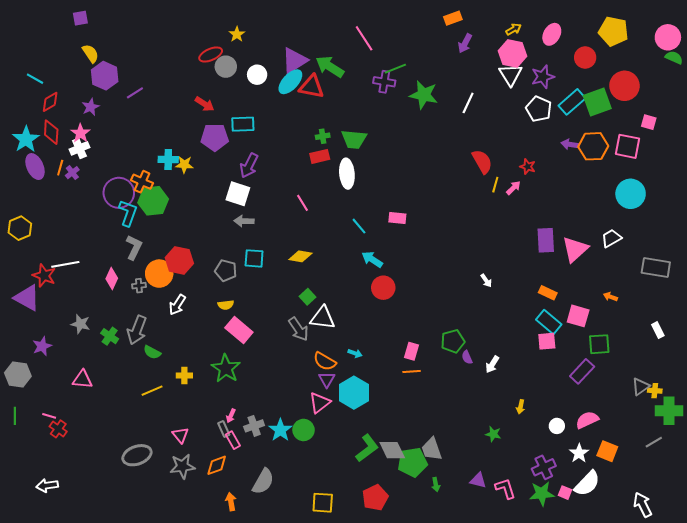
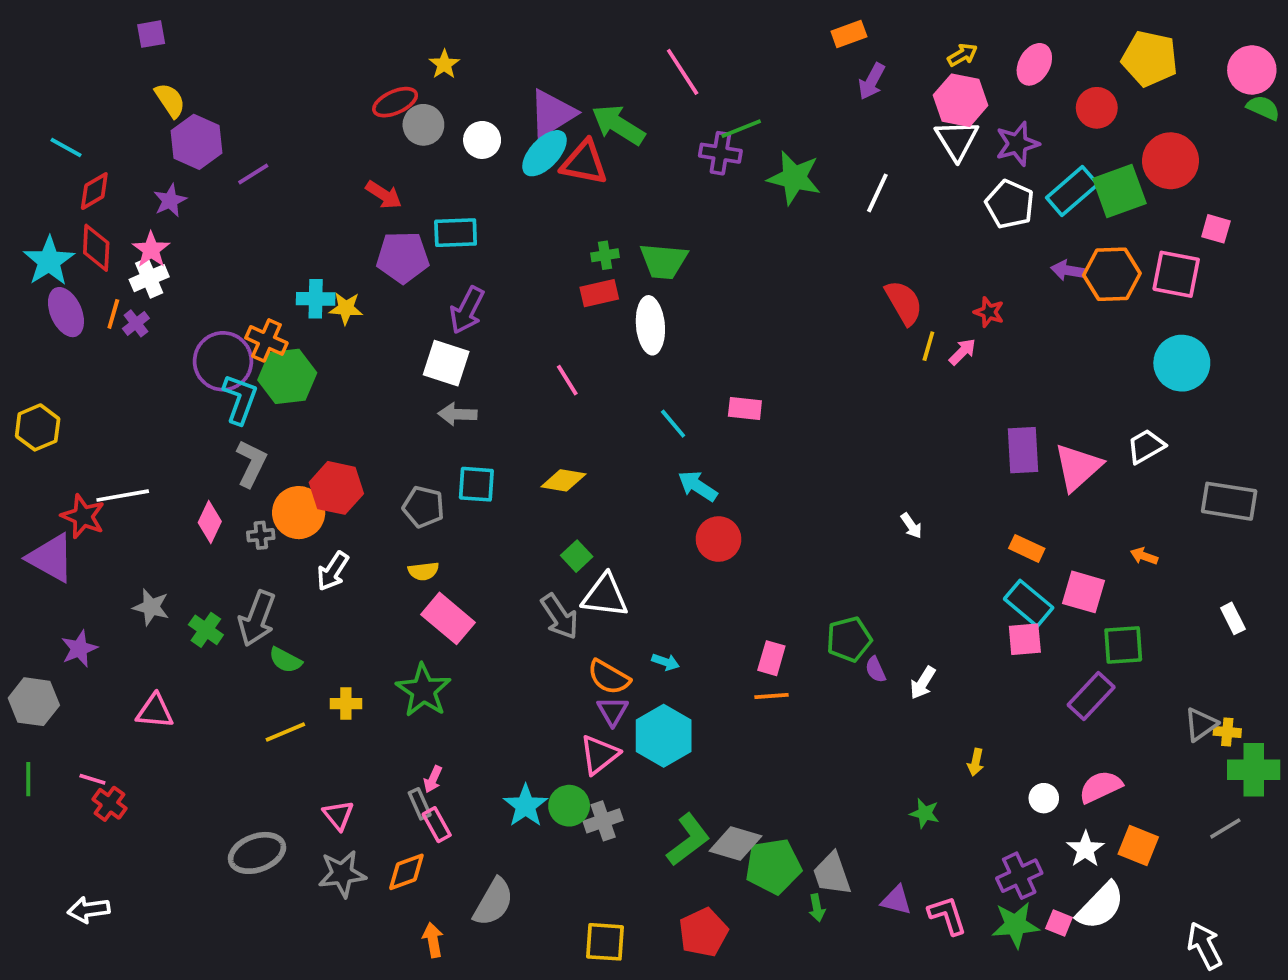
gray cross: (254, 426) -> (603, 821), moved
gray trapezoid: (432, 449) -> (832, 874), moved
gray diamond: (392, 450) -> (736, 844), turned -48

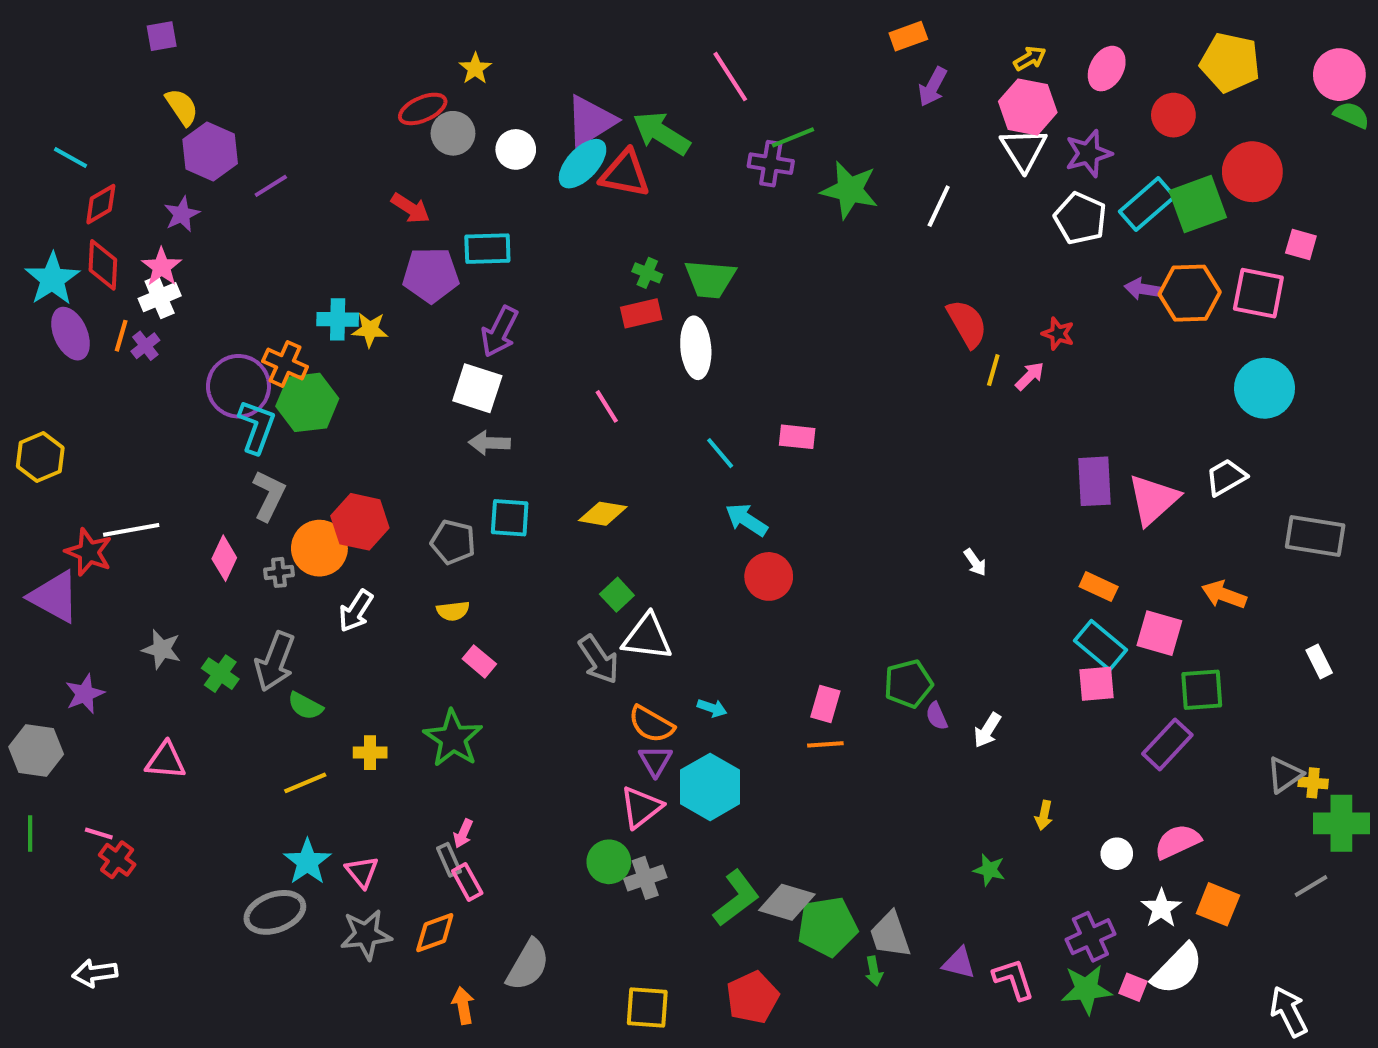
green cross: (605, 255) -> (647, 273), turned 32
orange arrow: (1144, 556) -> (1224, 595), size x1.5
pink rectangle: (448, 618) -> (479, 661), size x0.6
cyan star: (526, 806) -> (307, 862), moved

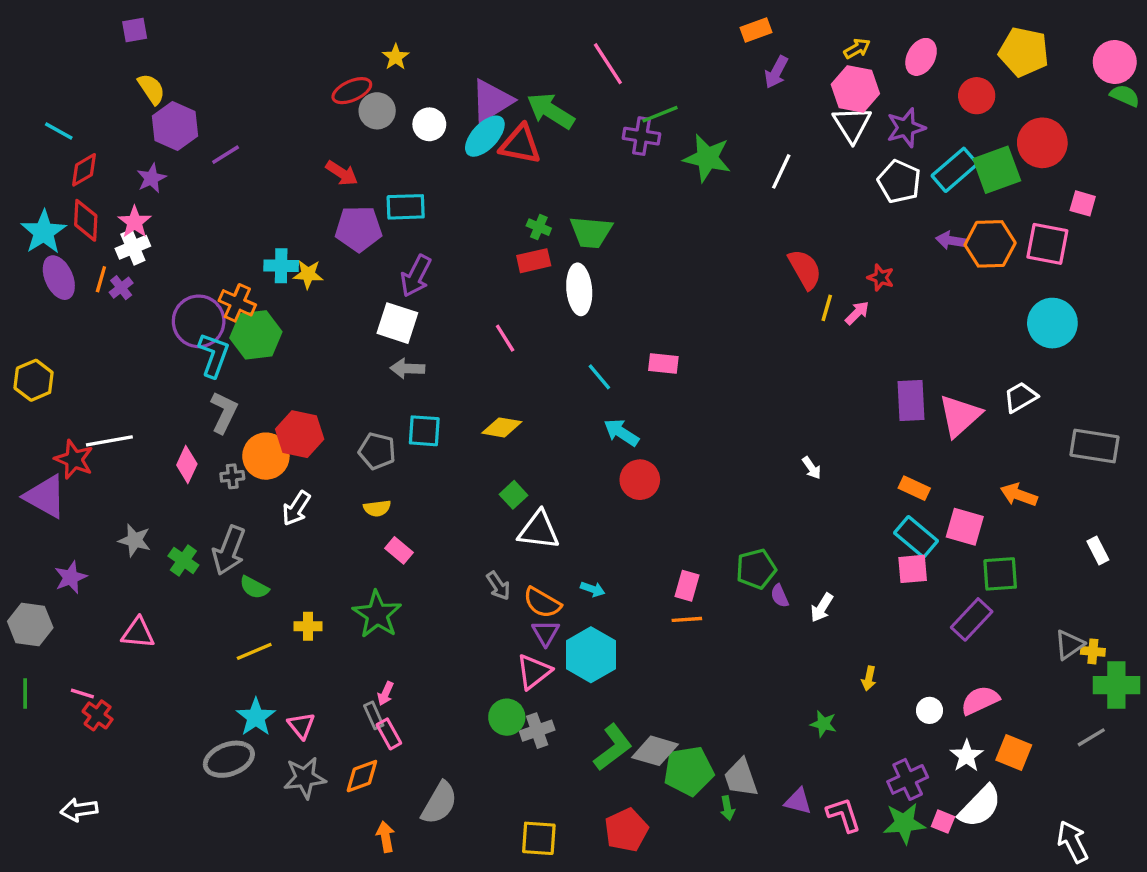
gray arrow: (599, 659) -> (498, 586), moved, size x0.7

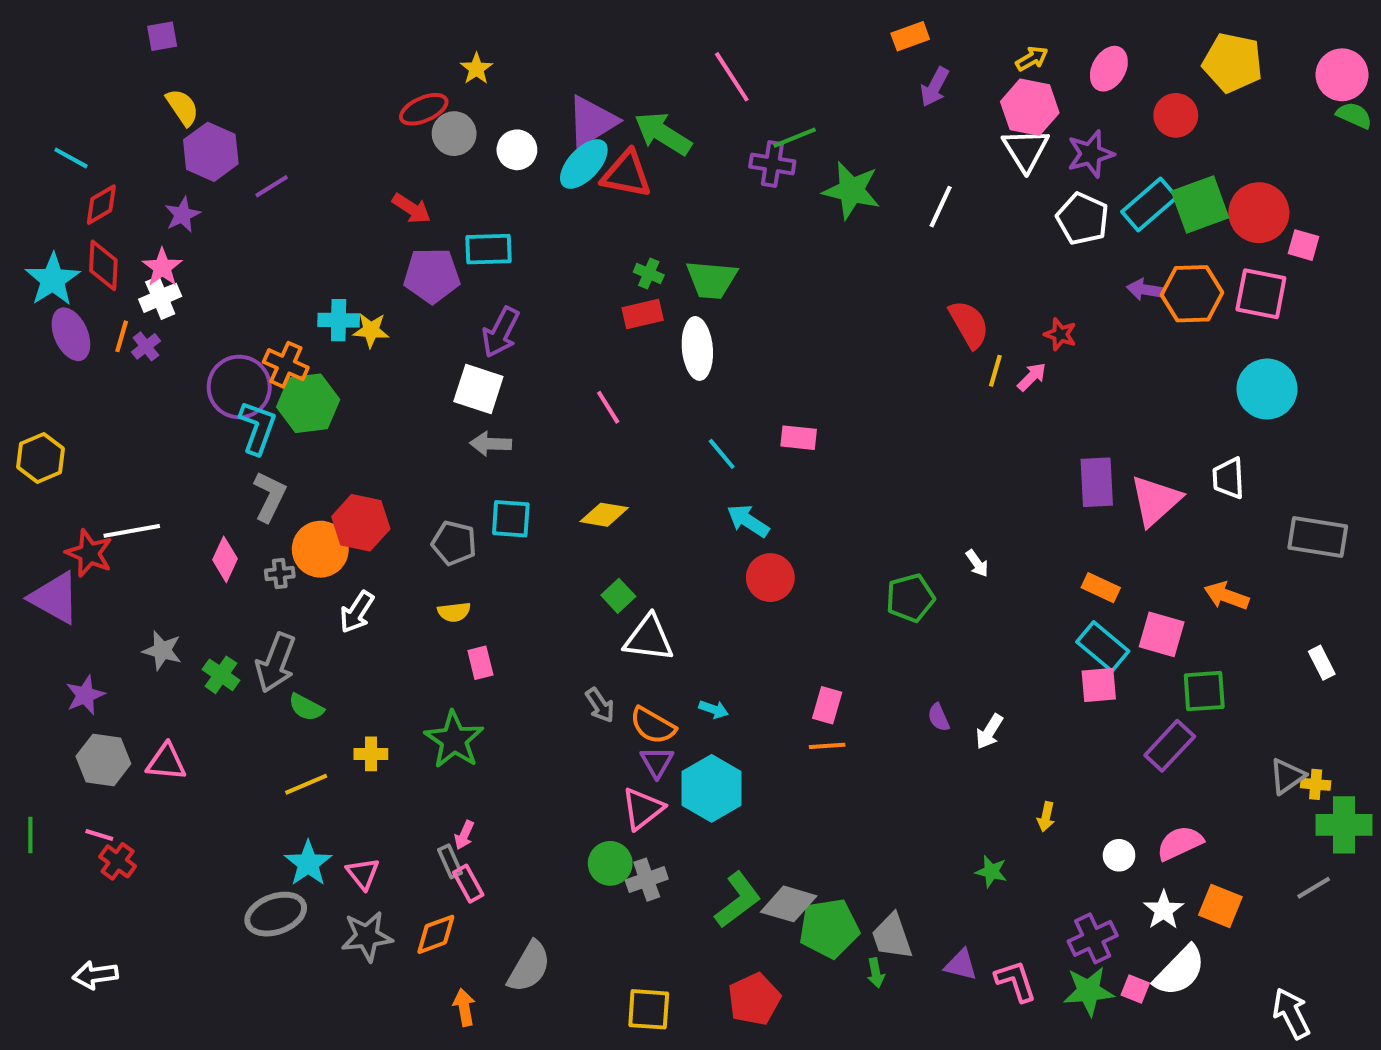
red circle: (1042, 143) -> (1259, 213), moved
white trapezoid: (1020, 397) -> (1228, 478), turned -63
pink rectangle: (399, 550) -> (480, 663), turned 36
green pentagon: (756, 569) -> (910, 598), moved
gray hexagon: (30, 624) -> (103, 760), moved

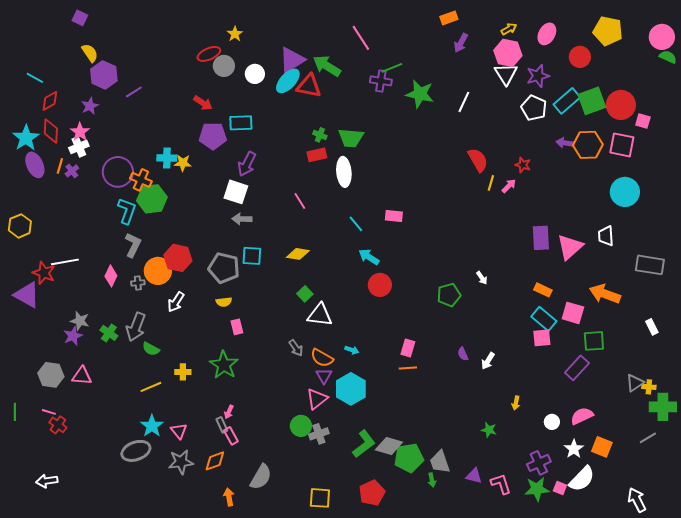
purple square: (162, 36) -> (80, 18), turned 35
purple circle: (239, 387) -> (118, 172), moved
gray pentagon: (454, 543) -> (224, 268), size x1.4
orange arrow: (1226, 596) -> (605, 294), size x1.4
purple star: (85, 695) -> (73, 336), moved

